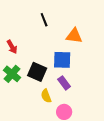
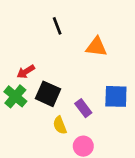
red arrow: (12, 47) -> (26, 72), moved, turned 88
blue square: (62, 60) -> (116, 96), moved

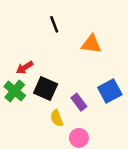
blue square: (116, 96) -> (110, 91), turned -30

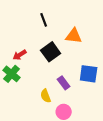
black square: (46, 89) -> (51, 52), moved, turned 30
blue square: (110, 91) -> (89, 74), turned 36

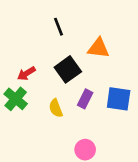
purple rectangle: (64, 83) -> (85, 99), moved, turned 64
yellow semicircle: (46, 96) -> (56, 108), moved

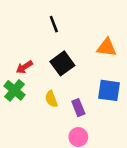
orange triangle: (98, 48) -> (107, 47), moved
purple rectangle: (85, 99) -> (78, 108), moved, turned -49

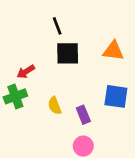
black square: (62, 63) -> (68, 53), moved, turned 35
green cross: (15, 90) -> (15, 96), turned 30

